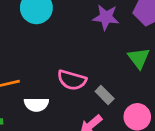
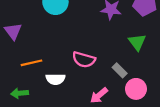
gray rectangle: (105, 95) -> (120, 70), moved

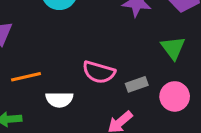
gray rectangle: (120, 70) -> (137, 84), moved, turned -64
pink circle: (136, 89) -> (175, 96), moved

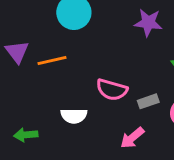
orange line: (26, 77) -> (52, 61), moved

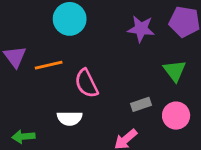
pink semicircle: (112, 90) -> (86, 83), moved, turned 48

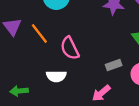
orange line: (49, 65) -> (39, 33), turned 65

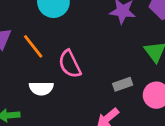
white semicircle: (56, 76) -> (41, 88), moved

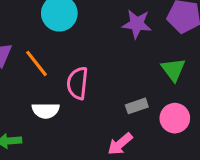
pink semicircle: (70, 64) -> (78, 83), turned 32

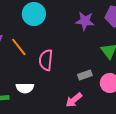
white semicircle: (46, 111) -> (25, 88), moved

